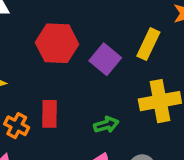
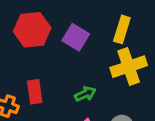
yellow rectangle: (148, 44) -> (122, 29), moved

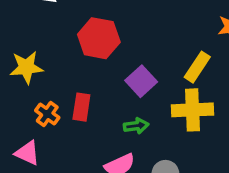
purple square: (76, 37) -> (141, 81), moved

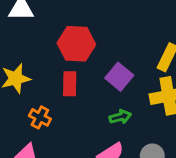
red rectangle: (81, 107) -> (70, 84), moved

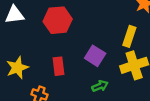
red hexagon: (76, 44) -> (58, 20), moved

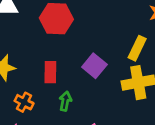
green arrow: (100, 86) -> (65, 101), moved, turned -63

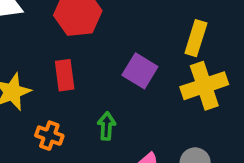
red rectangle: (50, 72) -> (65, 75), moved

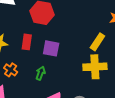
purple square: (140, 71) -> (51, 48), moved, turned -36

